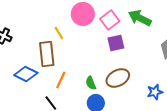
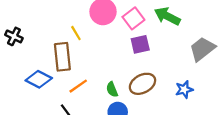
orange line: (61, 80) -> (78, 86), turned 30
blue star: (155, 92) -> (184, 89), moved

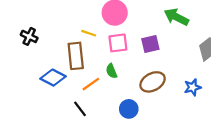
pink square: (133, 18) -> (118, 43), moved, turned 30
yellow line: (76, 33) -> (89, 33), turned -40
green semicircle: (112, 89) -> (111, 71), moved

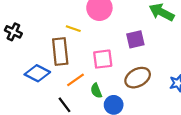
pink square: (118, 43) -> (103, 59), moved
green semicircle: (111, 71) -> (96, 91), moved

